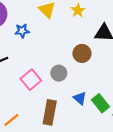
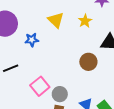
gray circle: (59, 73) -> (60, 94), moved

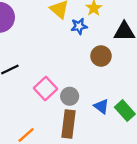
blue star: (32, 40) -> (79, 26), moved

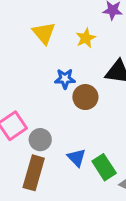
blue star: (79, 26) -> (65, 79), moved

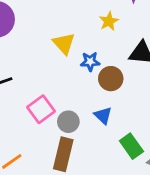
yellow triangle: (44, 33) -> (64, 43), moved
blue triangle: (77, 158) -> (103, 115), moved

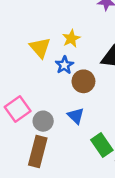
yellow star: (109, 21) -> (71, 38), moved
blue star: (90, 62) -> (64, 65), turned -30

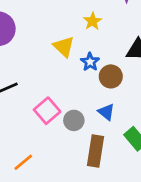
yellow star: (71, 38) -> (92, 21), moved
brown rectangle: (38, 152) -> (96, 151), moved

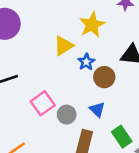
yellow star: (92, 21) -> (92, 25), size x1.5
yellow triangle: (64, 47) -> (63, 46), turned 40

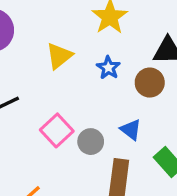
yellow triangle: (63, 46) -> (59, 56), moved
brown circle: (104, 77) -> (150, 83), moved

